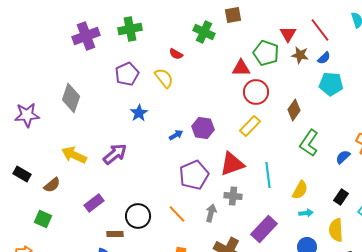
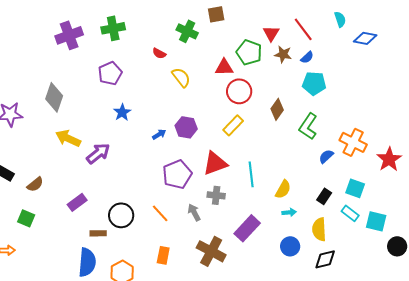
yellow semicircle: (164, 78) -> (181, 77), moved
green L-shape: (309, 143) -> (308, 126), moved
yellow arrow: (74, 155) -> (68, 138), moved
gray arrow: (211, 213) -> (194, 212), turned -42

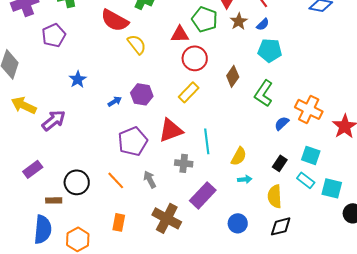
red semicircle: (159, 53) -> (115, 20), size x2.0
brown star: (283, 54) -> (239, 21), turned 30
purple pentagon: (110, 73) -> (54, 35), moved
gray cross: (216, 195) -> (184, 163), moved
blue circle: (290, 246) -> (238, 223), moved

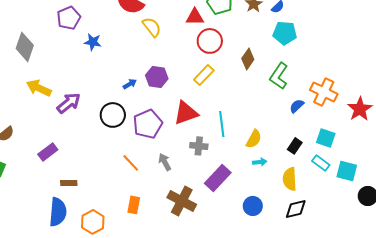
blue star: (78, 79) -> (93, 42), moved, turned -30
black circle: (77, 182) -> (113, 115), moved

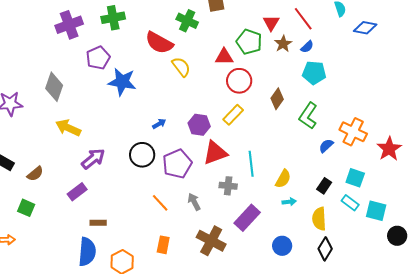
blue star: (93, 42) -> (122, 82), size x1.6
purple hexagon: (157, 77) -> (199, 125), moved
purple arrow: (69, 103) -> (93, 159), moved
black diamond: (296, 209) -> (325, 249), turned -45

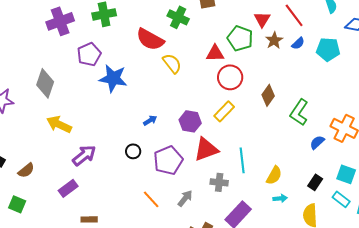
cyan pentagon: (314, 73) -> (328, 49), moved
black circle: (142, 155) -> (133, 151), size x0.6
gray arrow: (194, 202) -> (185, 198), turned 66

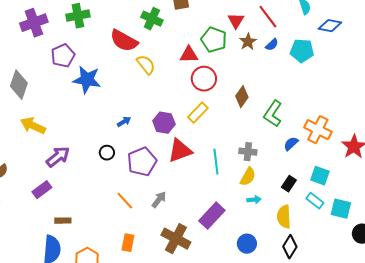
gray cross: (219, 182) -> (248, 152), moved

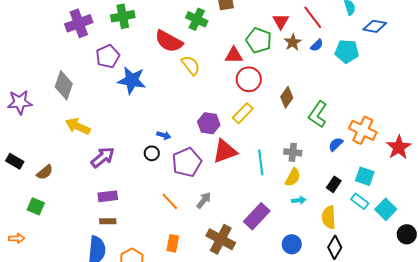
blue arrow: (124, 122) -> (164, 135), moved, turned 48
purple rectangle: (42, 190) -> (108, 196), moved, turned 30
cyan square: (341, 209) -> (386, 209), turned 30

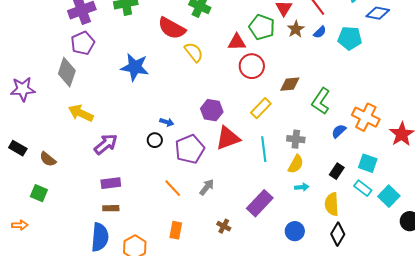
purple pentagon: (108, 56) -> (83, 43), moved
brown diamond: (287, 97) -> (290, 84), turned 50
yellow rectangle: (243, 113) -> (261, 108), moved
brown semicircle: (45, 172) -> (48, 159), turned 78
brown cross: (221, 239) -> (224, 226), size x0.5

